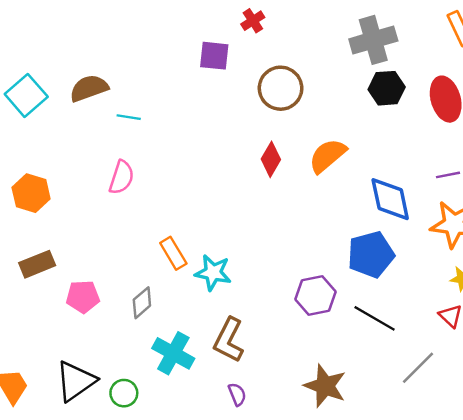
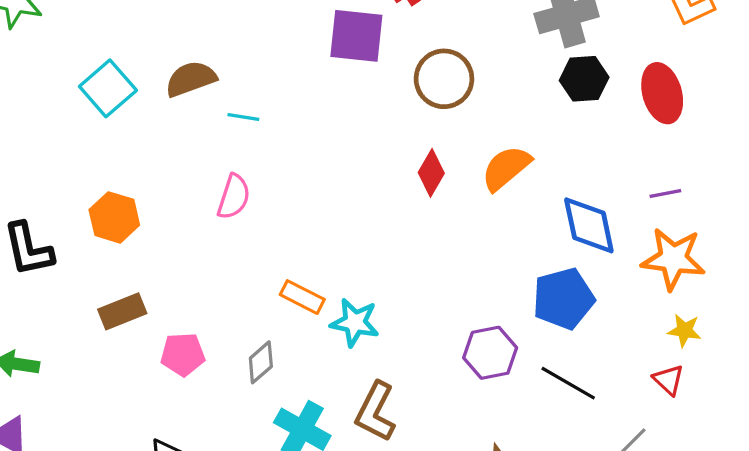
purple square: (214, 56) -> (356, 36), size x1.4
orange rectangle: (173, 253) -> (302, 297), turned -32

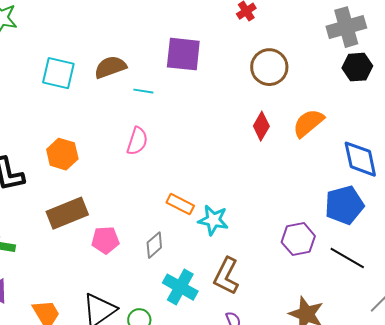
purple square: (356, 36) -> (183, 54), moved
cyan square: (108, 88) -> (58, 73), turned -36
brown rectangle: (122, 311) -> (67, 213), size x1.4

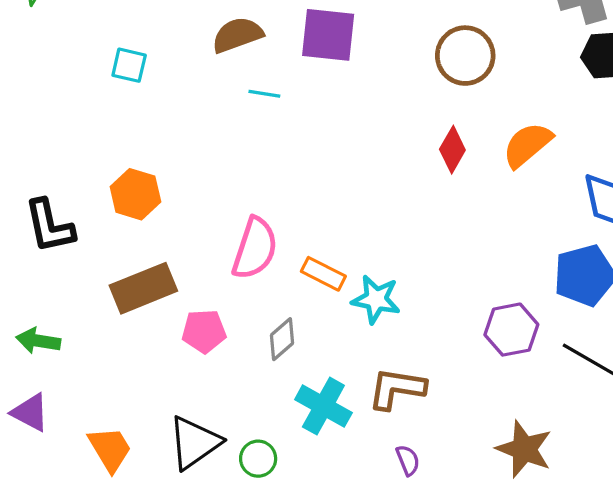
brown semicircle: (110, 67) -> (237, 35), moved
cyan square: (58, 73) -> (129, 65), size x0.7
pink semicircle: (137, 141) -> (255, 248), moved, size x1.4
brown L-shape: (226, 276) -> (397, 389), turned 72

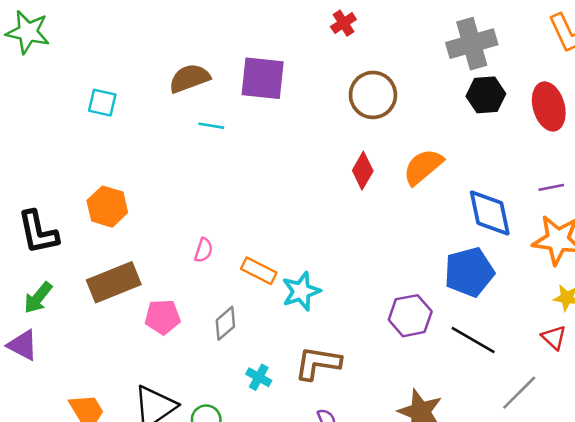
pink semicircle: (255, 248) -> (204, 250), size x0.5
cyan star: (376, 299) -> (301, 291), turned -30
green arrow: (38, 341) -> (38, 298), moved, turned -60
cyan cross: (323, 406) -> (259, 377), size x0.6
purple triangle: (30, 412) -> (23, 345), moved

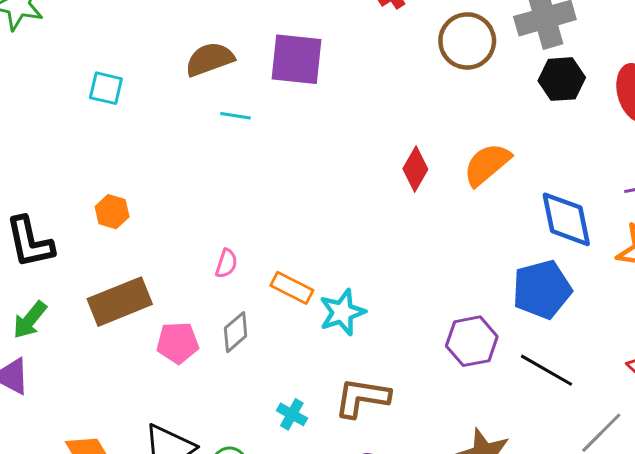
brown circle: (373, 95) -> (467, 41), moved
orange hexagon: (107, 207) -> (112, 212), size x0.7
gray diamond: (225, 323) -> (236, 332), moved

